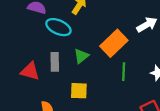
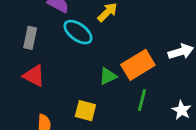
green triangle: (81, 56) -> (108, 76), moved
gray rectangle: (55, 62) -> (30, 38), moved

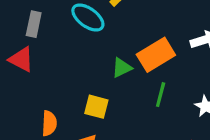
red triangle: (34, 76) -> (21, 59), moved

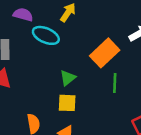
green triangle: (122, 68) -> (68, 78), moved

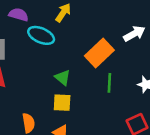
green triangle: (68, 78) -> (63, 78), turned -42

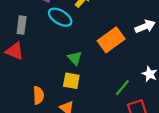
green line: (109, 83) -> (122, 88), moved, turned 30

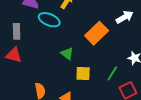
yellow square: (71, 81) -> (83, 73), moved

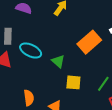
cyan ellipse: (49, 20) -> (31, 51), moved

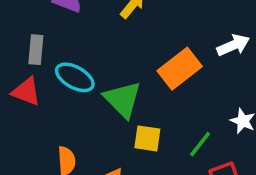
green triangle: (58, 61) -> (123, 99), size x1.6

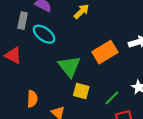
gray rectangle: (36, 50) -> (23, 21), moved
cyan ellipse: (75, 77) -> (44, 34), moved

